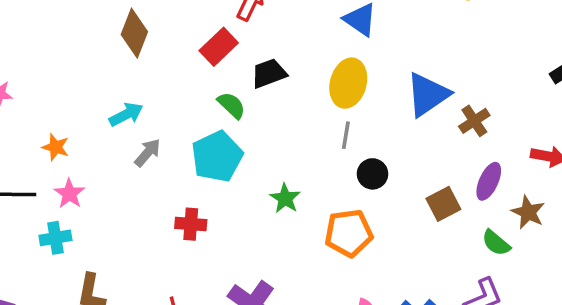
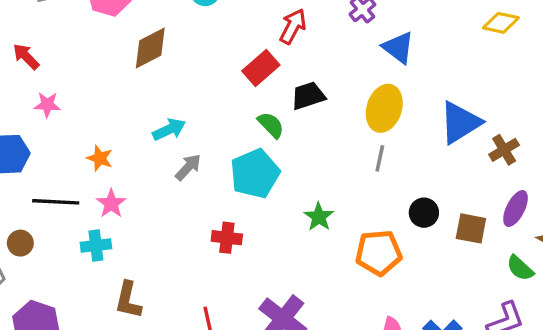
brown diamond: (134, 33) -> (150, 48), moved, turned 39
black circle: (373, 174) -> (424, 213), moved
brown square: (443, 204) -> (471, 228), turned 36

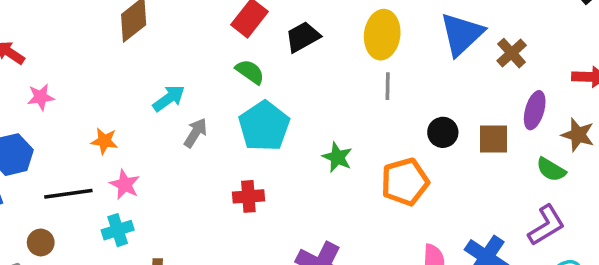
green semicircle: (271, 125) -> (250, 72), moved

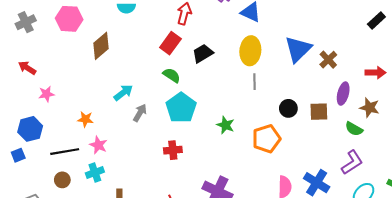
brown circle: (41, 242) -> (62, 180), moved

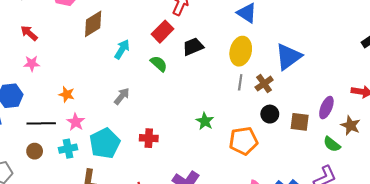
brown cross: (328, 60) -> (264, 84), moved
red arrow: (27, 68) -> (29, 33), moved
cyan arrow: (123, 93) -> (122, 49), moved, turned -30
cyan pentagon: (181, 108) -> (105, 143), moved

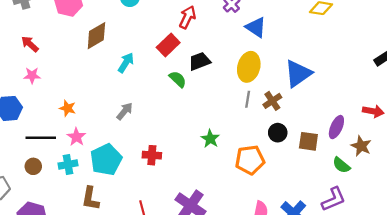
green semicircle: (159, 64) -> (178, 79), moved

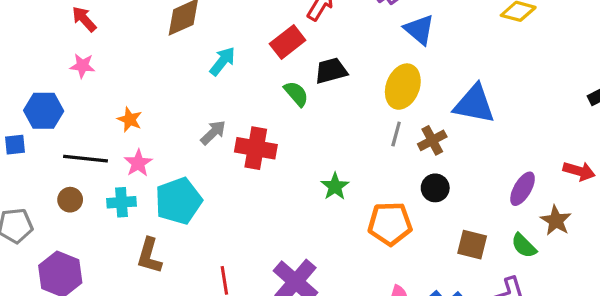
blue triangle: (298, 74) -> (474, 104), turned 40
brown square: (308, 141) -> (472, 245), moved
red cross: (152, 155) -> (256, 148), moved, size x1.4

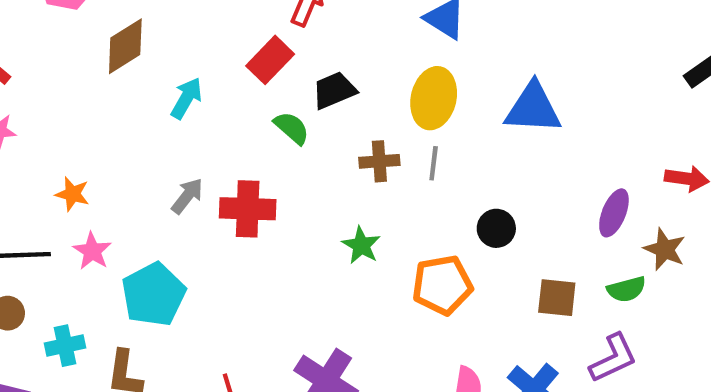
brown cross: (432, 140) -> (379, 161), moved, turned 32
cyan cross: (122, 202) -> (65, 346), moved
green semicircle: (524, 246) -> (626, 289), turned -52

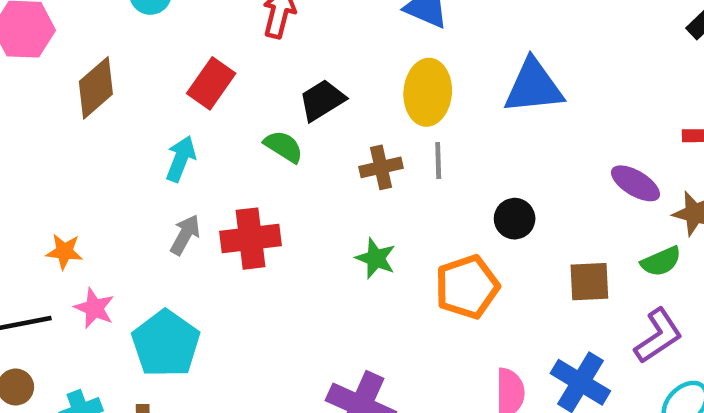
red rectangle: (270, 60) -> (211, 83), moved
cyan arrow: (186, 98) -> (181, 159), moved
purple ellipse: (614, 213) -> (635, 183), turned -72

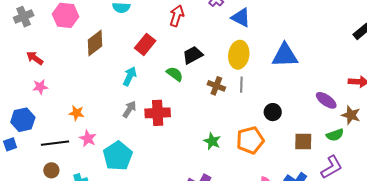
brown cross: (381, 167) -> (216, 86), turned 30
green star: (376, 258) -> (212, 141), moved

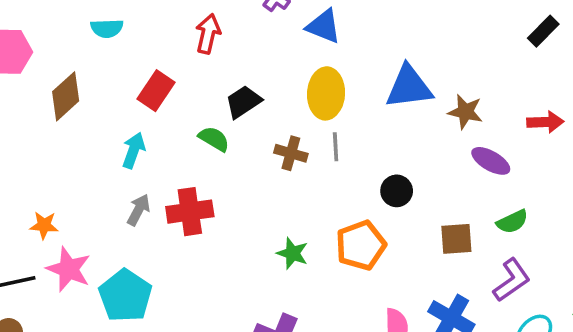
brown star: (351, 115) -> (465, 112), moved
pink star: (88, 138) -> (69, 269), size x1.4

